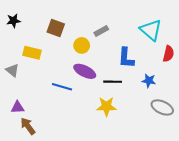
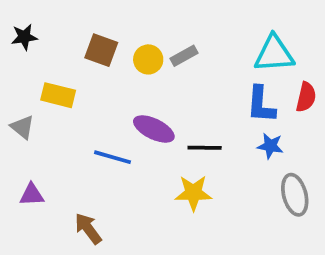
cyan triangle: (151, 30) -> (274, 54), turned -45
yellow circle: (82, 45) -> (148, 59), moved
blue L-shape: (126, 58) -> (261, 105), moved
gray ellipse: (162, 107) -> (295, 195), turned 50
brown arrow: (28, 126) -> (88, 229), moved

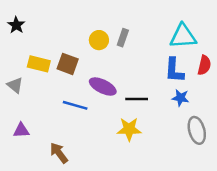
black star: (24, 37) -> (16, 25), turned -30
brown square: (101, 50) -> (68, 64), moved
gray rectangle: (184, 56) -> (123, 38), turned -42

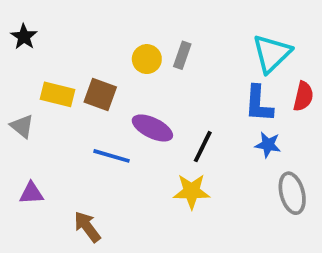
cyan triangle: (183, 36) -> (272, 53), turned -40
black line: (137, 99) -> (203, 147), turned -65

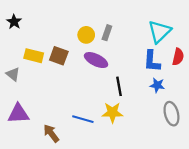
purple ellipse: (152, 128) -> (96, 60), moved
black line: (203, 147) -> (119, 86), turned -36
blue line: (111, 156) -> (83, 119), moved
purple triangle: (31, 193) -> (18, 114), size x1.5

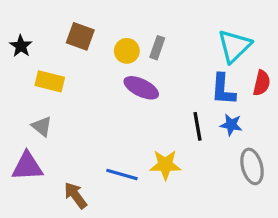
black star: (14, 22) -> (21, 46), moved
brown square: (59, 56) -> (80, 36), moved
gray triangle: (13, 74) -> (42, 126), moved
black line: (119, 86) -> (197, 126), moved

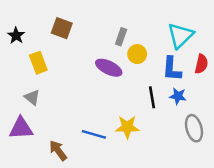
yellow circle: (127, 51) -> (137, 54), moved
yellow rectangle: (50, 81) -> (38, 63), turned 55

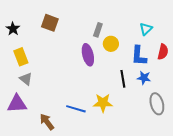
cyan triangle: (180, 36) -> (146, 29), size x0.6
yellow rectangle: (38, 63) -> (21, 57), moved
purple ellipse: (109, 68) -> (88, 55), turned 50

